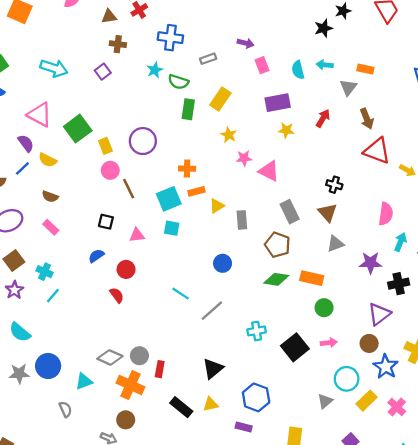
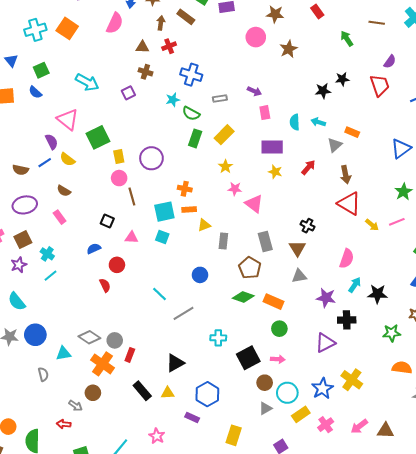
brown circle: (369, 343) -> (265, 383), moved

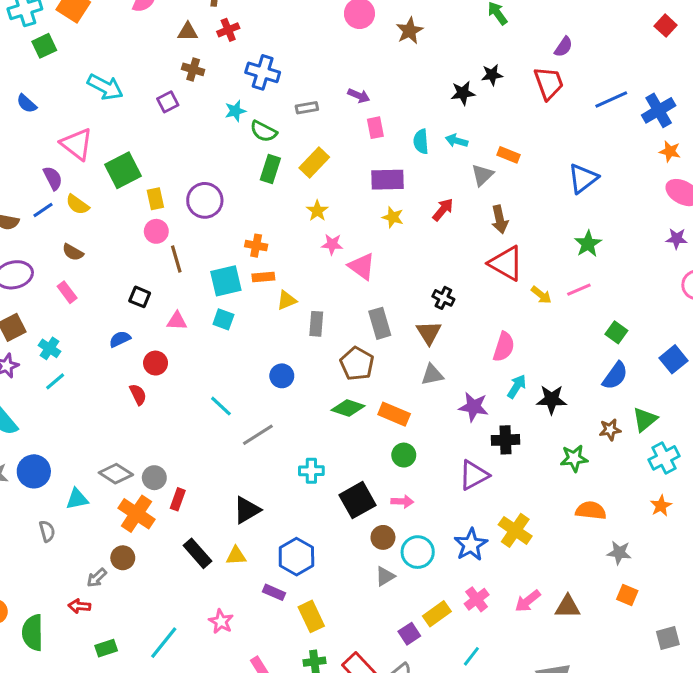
green square: (41, 70) -> (44, 46), moved
gray arrow: (75, 406) -> (97, 578), turned 104
yellow rectangle: (301, 414) -> (437, 614), moved
yellow rectangle: (234, 435) -> (311, 616), moved, turned -42

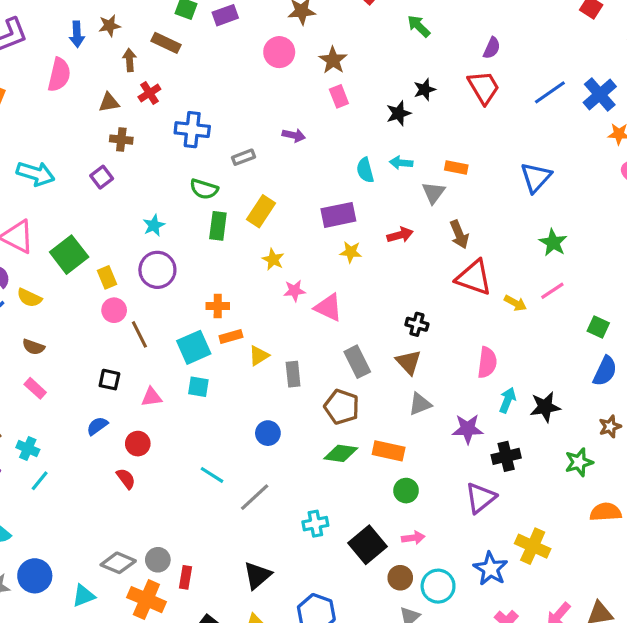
cyan star: (235, 111) -> (154, 225), moved
pink rectangle: (375, 128) -> (339, 96), moved
red arrow: (443, 210) -> (400, 235), turned 45

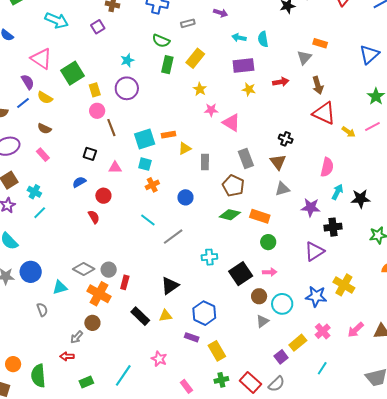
cyan arrow: (401, 163) -> (239, 38), moved
orange cross: (218, 306) -> (152, 185), moved, turned -32
blue star: (490, 569) -> (316, 296), turned -30

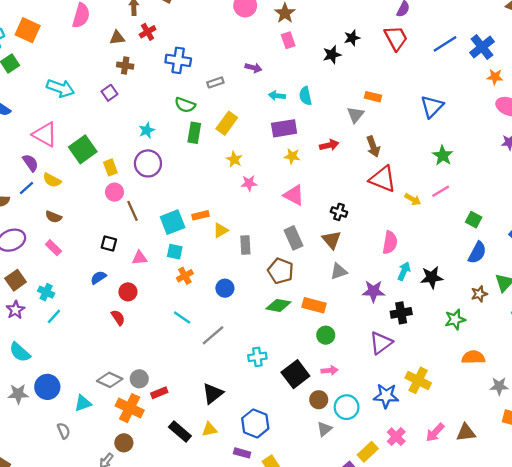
pink triangle: (231, 123) -> (294, 195), moved
red rectangle: (125, 282) -> (159, 393), turned 56

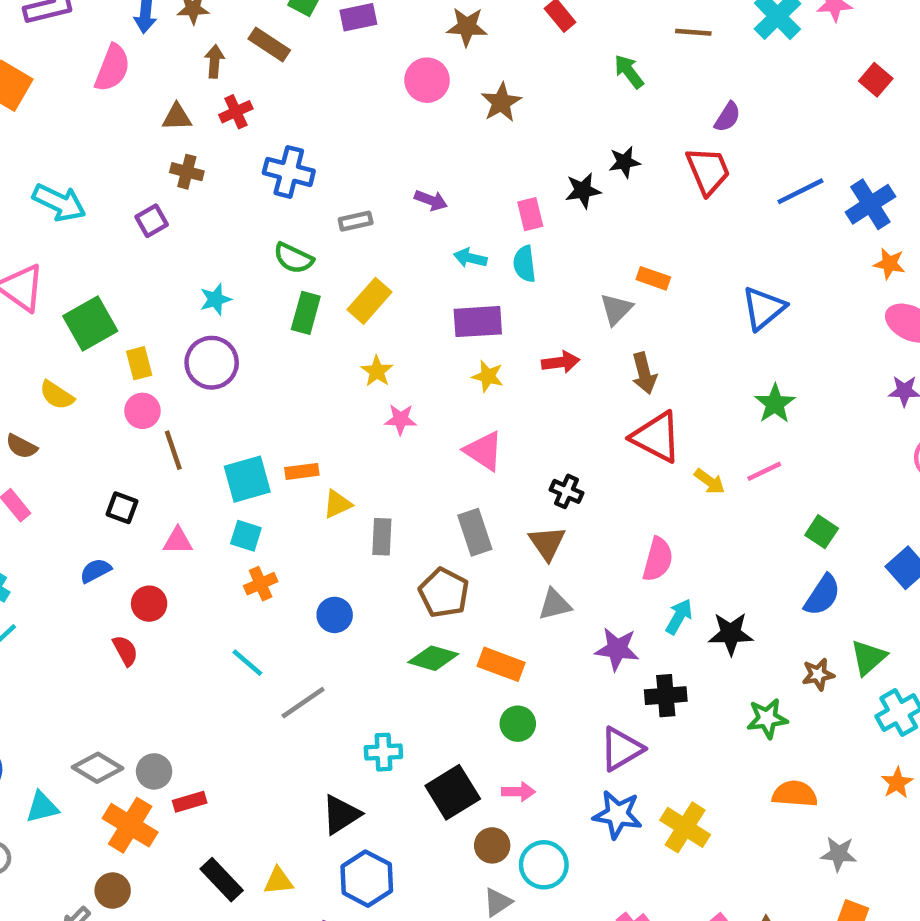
pink rectangle: (288, 40) -> (530, 214), moved
yellow semicircle: (52, 180) -> (57, 395), moved
black triangle: (213, 393) -> (341, 815), moved
blue star: (386, 396) -> (618, 814), moved

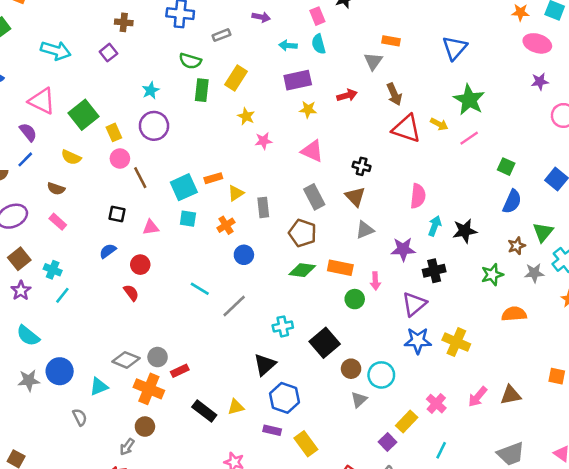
green star: (775, 404) -> (469, 100), size x1.4
yellow arrow: (710, 481) -> (439, 124), moved
orange cross: (261, 584) -> (226, 225), moved
pink arrow: (518, 792) -> (375, 281), moved, turned 96
gray star: (839, 854) -> (534, 273), moved

